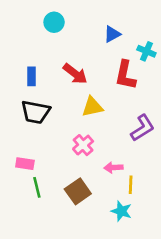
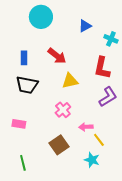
cyan circle: (54, 22) -> (41, 17), size x1.5
red L-shape: (125, 75) -> (102, 68), moved
yellow line: (131, 185) -> (99, 140), turned -40
green line: (37, 187) -> (23, 163), moved

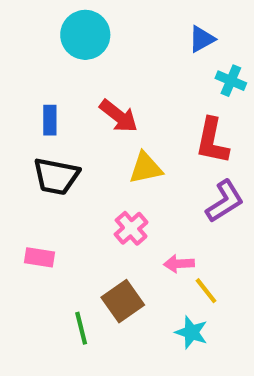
blue triangle: (85, 26) -> (202, 39), moved
green line: (23, 163) -> (81, 328), moved

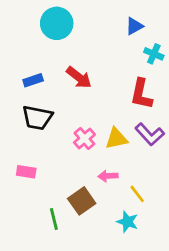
blue rectangle: (50, 120) -> (33, 80), turned 72
yellow triangle: (146, 168) -> (116, 138), moved
purple L-shape: (225, 201) -> (150, 134), turned 80
pink cross: (131, 228) -> (84, 138), moved
pink arrow: (179, 264) -> (108, 176), moved

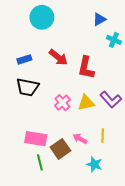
red L-shape: (141, 94) -> (86, 68), moved
pink rectangle: (26, 172) -> (36, 139), moved, size x1.5
pink arrow: (108, 176) -> (80, 139), moved, turned 32
yellow line: (137, 194) -> (103, 136), moved, turned 40

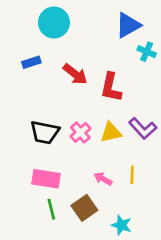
blue triangle: (99, 19) -> (128, 25), size x1.5
blue rectangle: (24, 59) -> (31, 62), moved
black trapezoid: (27, 87) -> (45, 132), moved
brown square: (60, 149) -> (84, 208), moved
cyan star: (94, 164) -> (121, 225), moved

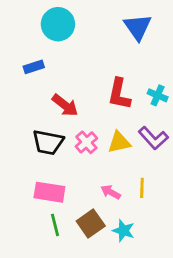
blue triangle: (128, 25) -> (138, 27), turned -36
cyan cross: (147, 52) -> (158, 95), moved
red arrow: (75, 74) -> (65, 105), moved
cyan star: (121, 225) -> (123, 231), moved

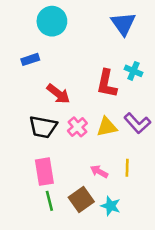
cyan cross: (158, 95) -> (133, 71), moved
pink rectangle: (49, 192) -> (44, 172), turned 72

